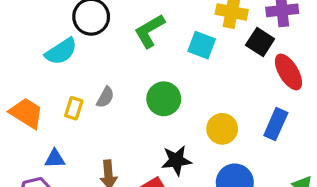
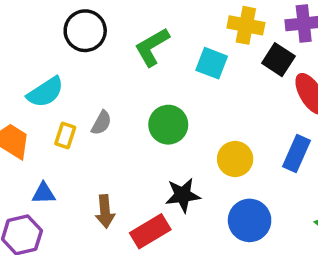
cyan semicircle: (61, 51) -> (45, 92), moved

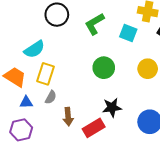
gray semicircle: (101, 123) -> (51, 97), moved
yellow rectangle: (65, 135) -> (46, 74), size x1.5
yellow circle: (235, 159) -> (148, 69), moved
blue triangle: (44, 193) -> (26, 102), moved

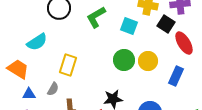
green circle: (104, 68) -> (124, 60), moved
yellow rectangle: (46, 74) -> (68, 65), moved

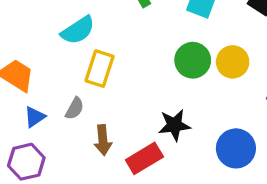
cyan semicircle: (37, 42) -> (78, 30), moved
blue triangle: (29, 94) -> (35, 117), turned -32

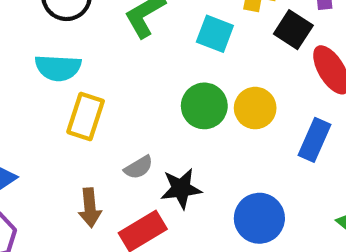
cyan semicircle: (78, 30) -> (58, 68), turned 36
gray semicircle: (75, 108) -> (139, 167), moved, turned 30

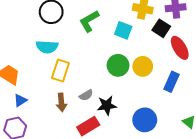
brown arrow: (90, 208) -> (61, 102), moved

